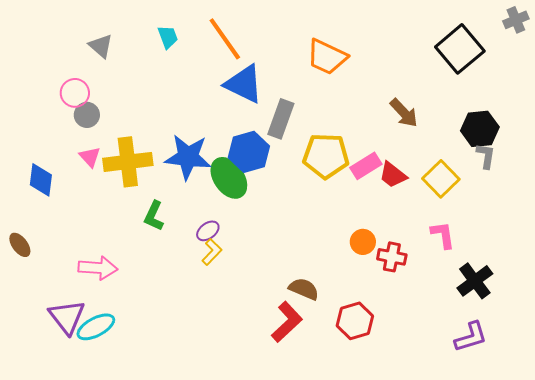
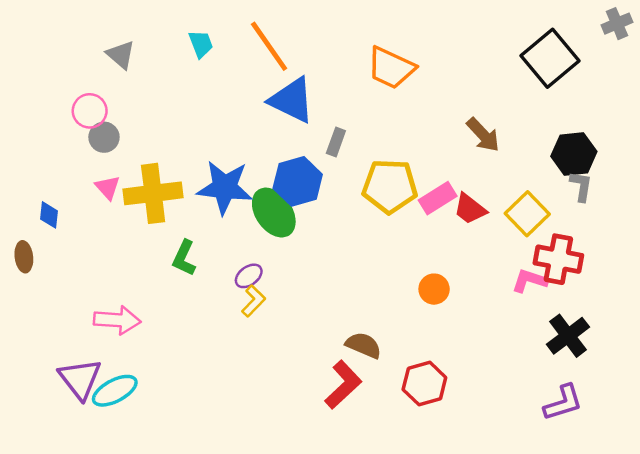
gray rectangle: (281, 119) -> (336, 142), size x0.6
blue diamond: (41, 180) -> (49, 215), size x0.7
pink L-shape: (443, 235) -> (530, 281), turned -64
brown ellipse: (20, 245) -> (24, 257), moved, turned 30
red cross: (392, 257) -> (558, 259), moved, size x1.4

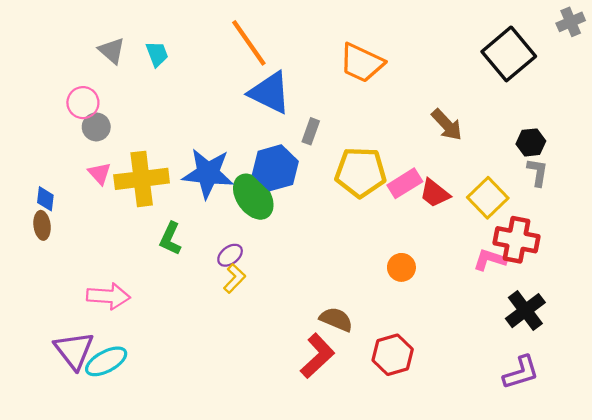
cyan trapezoid: (201, 44) -> (157, 54), moved
black hexagon: (574, 154) -> (531, 142), size x0.7
brown ellipse: (24, 257) -> (42, 225), moved

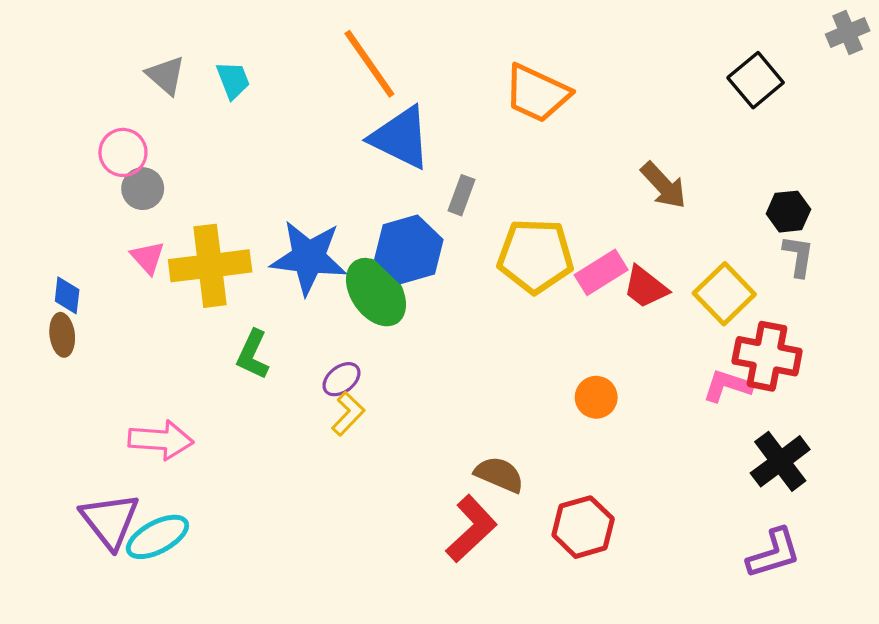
black square: (509, 54) -> (756, 80), size x0.7

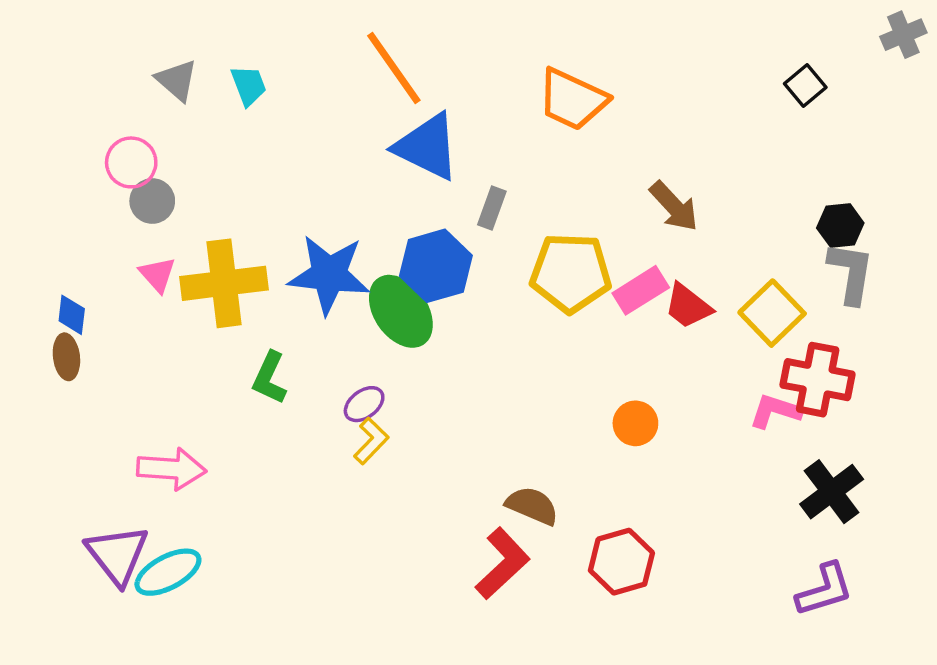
black square: (756, 80) -> (805, 85), size x0.7
brown arrow: (664, 185) -> (674, 206), moved
gray L-shape: (798, 256) -> (851, 273), size x1.4

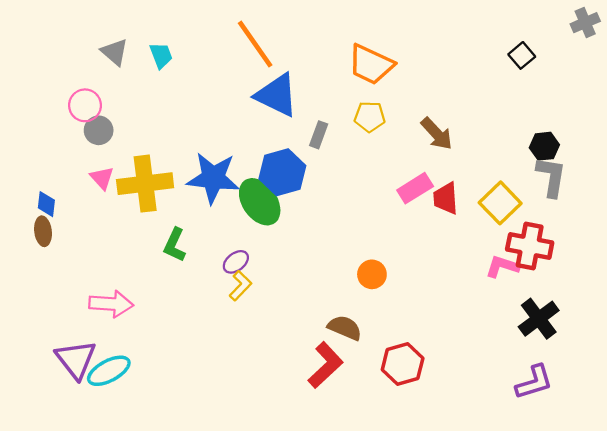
yellow pentagon: (571, 273) -> (370, 117), moved, size x0.6
red trapezoid: (688, 306) -> (446, 198), turned 48
orange circle: (635, 423) -> (372, 274), moved

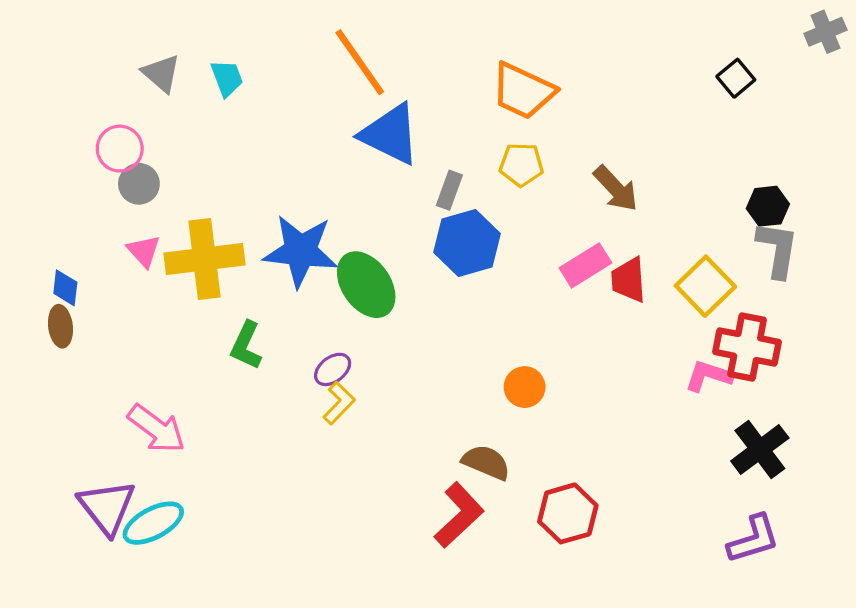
blue hexagon: (282, 172) -> (467, 243), moved
pink arrow: (111, 304) -> (157, 429), turned 33

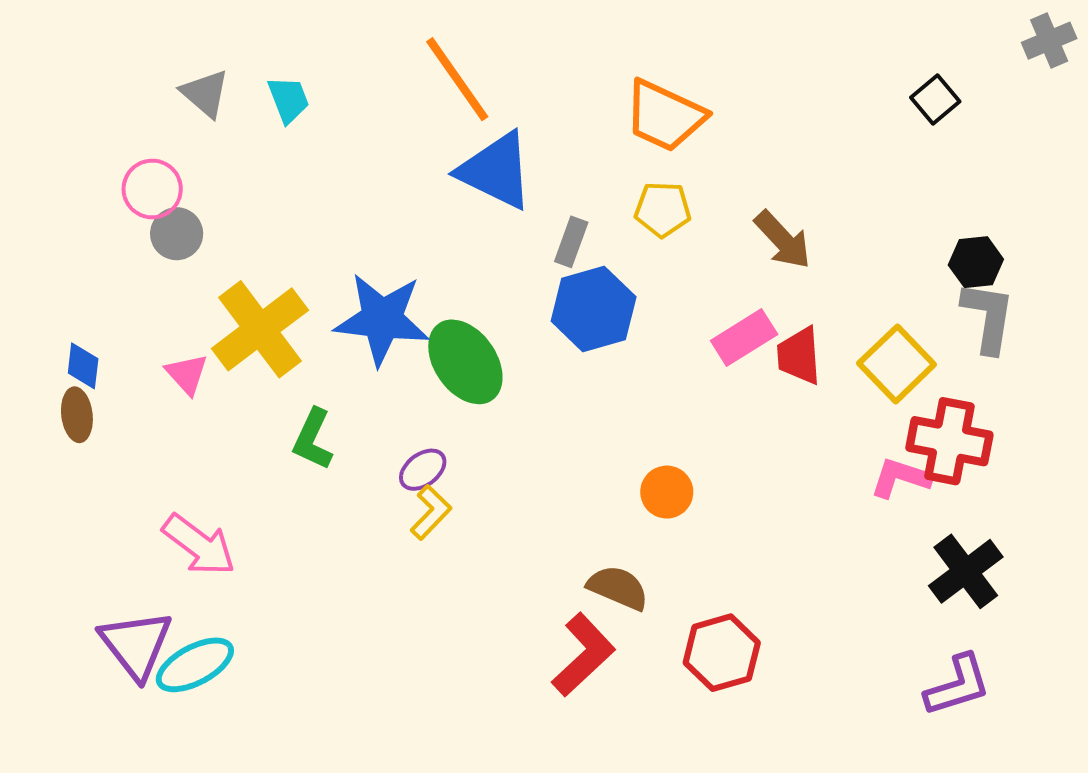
pink triangle: (144, 251) -> (187, 374), moved
yellow cross: (205, 259) -> (260, 329), turned -30

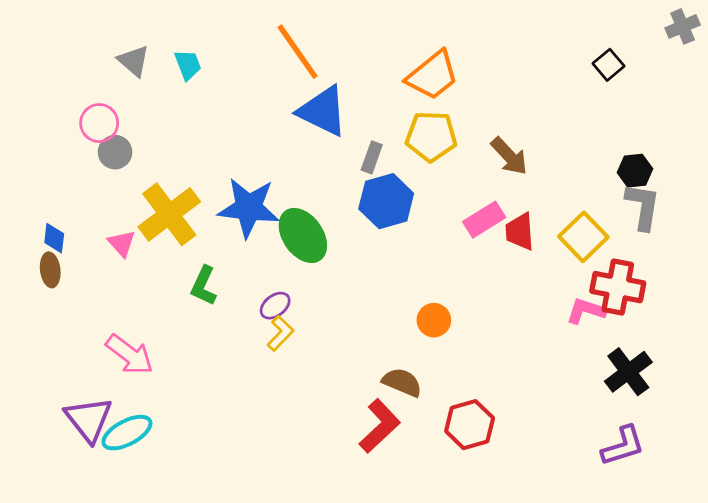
orange trapezoid: (665, 116) -> (433, 75), turned -64
yellow pentagon: (663, 209) -> (431, 136), size x1.4

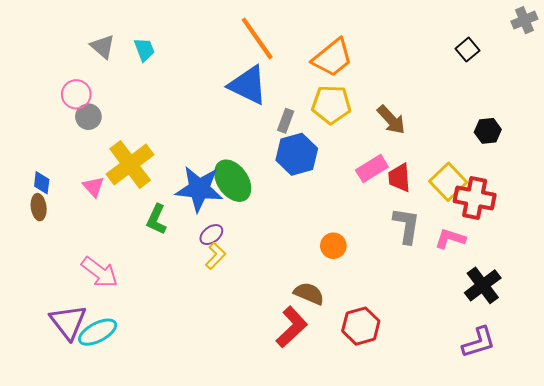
orange line: (298, 52) -> (257, 38), moved
gray L-shape: (643, 206) -> (407, 225), moved
blue star: (249, 208) -> (199, 189), moved
red cross: (618, 287) -> (475, 198), moved

